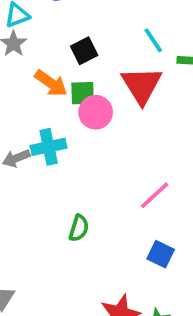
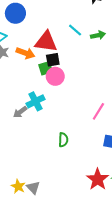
black square: (84, 51) -> (53, 60), moved, turned 32
orange arrow: (51, 83) -> (25, 53), moved
red triangle: (142, 85) -> (46, 42), moved, turned -35

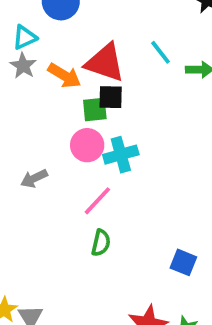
pink circle: (55, 76) -> (87, 145), moved
cyan cross: (36, 101) -> (121, 155), moved
pink line: (98, 111) -> (97, 201), moved

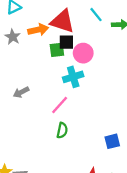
gray star: (23, 66) -> (13, 37), moved
orange arrow: (64, 76) -> (38, 30), turned -42
pink circle: (87, 145) -> (83, 53), moved
blue square: (183, 262) -> (112, 141), turned -35

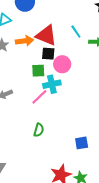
green square: (57, 50) -> (38, 71), moved
pink line: (60, 105) -> (39, 97), moved

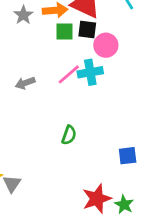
green square: (38, 71) -> (64, 31), moved
pink line: (39, 97) -> (69, 74), moved

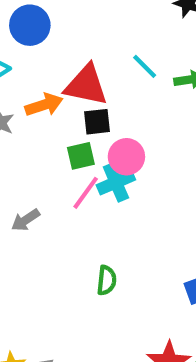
green square: (64, 31) -> (81, 156), moved
pink circle: (106, 45) -> (126, 157), moved

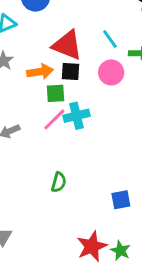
orange arrow: (44, 105) -> (40, 72), moved
pink circle: (126, 157) -> (111, 72), moved

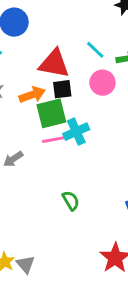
green square: (55, 93) -> (51, 113), size x1.5
pink line: (54, 119) -> (55, 139), turned 45
green semicircle: (59, 182) -> (71, 201), turned -36

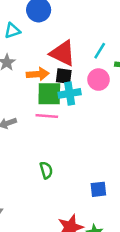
cyan line: (95, 50) -> (100, 51), turned 63
cyan cross: (76, 132) -> (70, 93), moved

